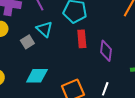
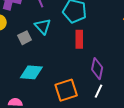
purple diamond: (106, 51) -> (97, 69), moved

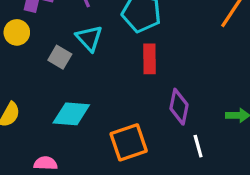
gray square: (25, 38) -> (60, 57), turned -32
white line: (99, 91) -> (198, 146), moved, turned -40

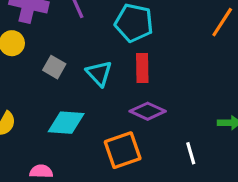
cyan triangle: (89, 38) -> (99, 73), moved
purple diamond: (179, 107) -> (148, 111), moved, turned -76

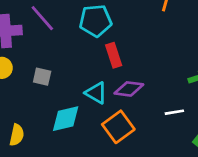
cyan triangle: (99, 73) -> (96, 93), moved
white line: (191, 153) -> (174, 112), turned -66

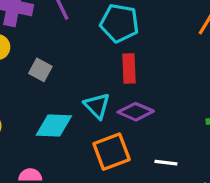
white line: (174, 112) -> (166, 163), moved

